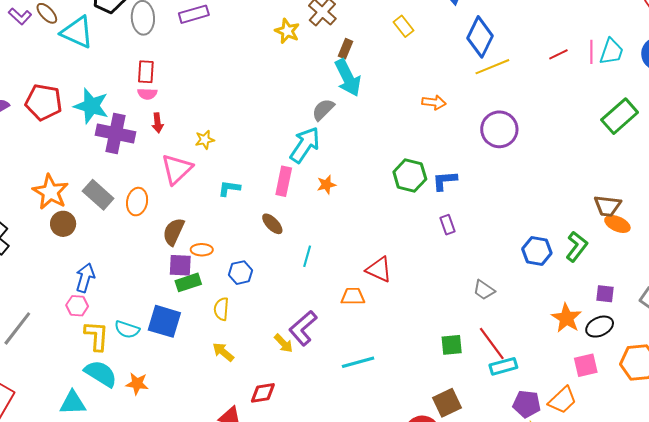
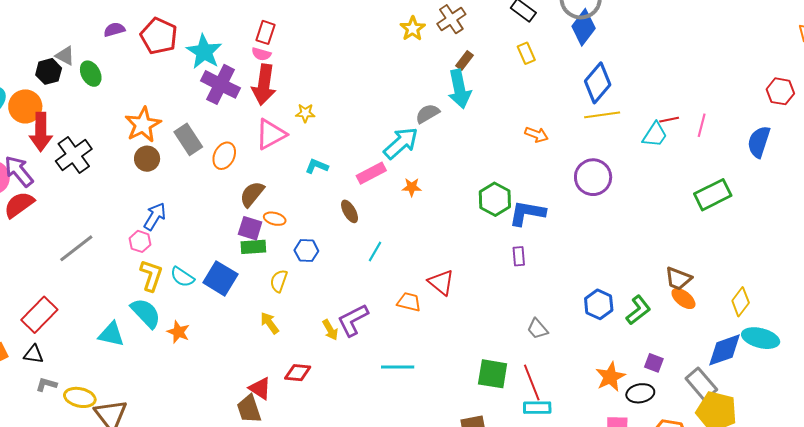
cyan trapezoid: (611, 52) -> (655, 135), moved
red arrow: (158, 123) -> (264, 85), size x2.0
pink rectangle: (284, 181) -> (371, 173), turned 36
blue L-shape: (445, 181) -> (527, 213), size x1.4
green square: (452, 345) -> (493, 374), size x1.4

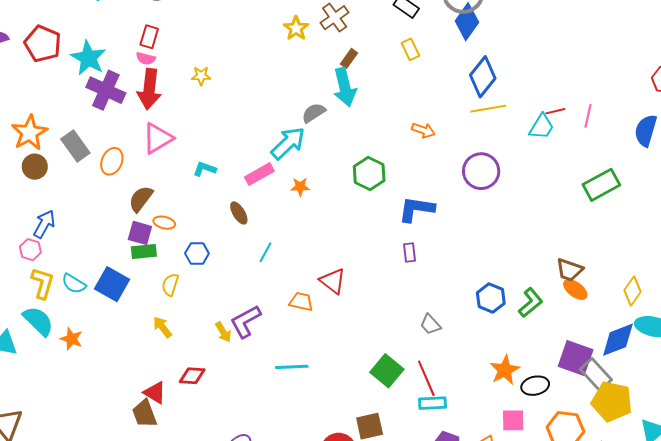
yellow star: (305, 113) -> (201, 76), moved
green hexagon: (495, 199) -> (369, 173), moved
purple square: (654, 363) -> (576, 358), moved, size x1.8
green square: (493, 374) -> (387, 371), turned 32

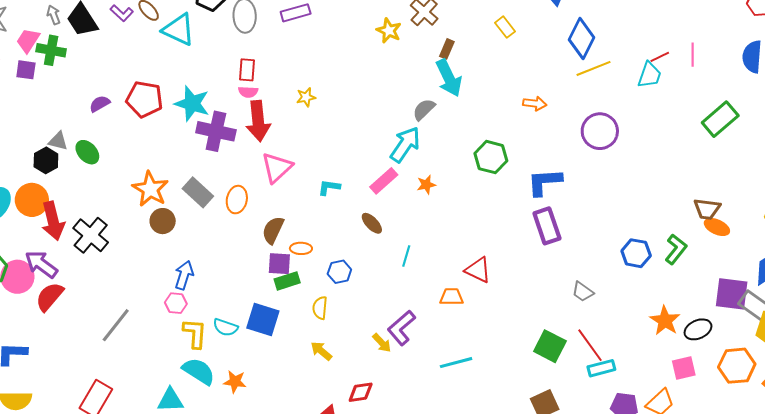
purple rectangle: (409, 253) -> (547, 226), size x1.8

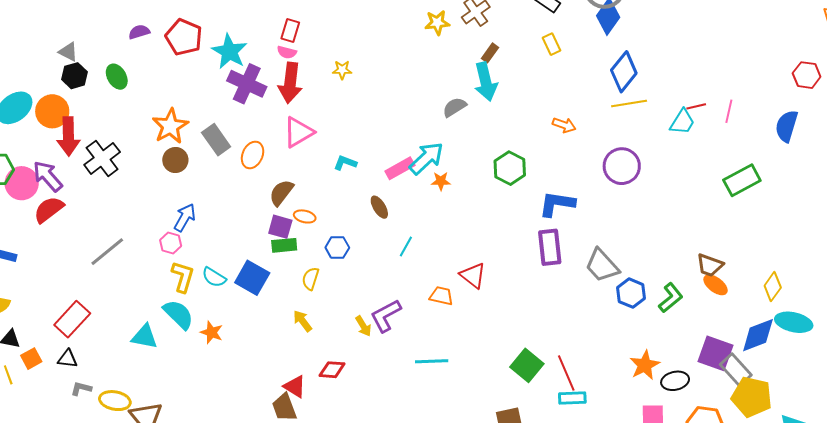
yellow star: (389, 31) -> (437, 23), turned 30
gray triangle: (58, 141) -> (68, 52), moved
cyan arrow: (405, 145) -> (426, 158), moved
gray trapezoid: (583, 292) -> (602, 265), moved, size x1.6

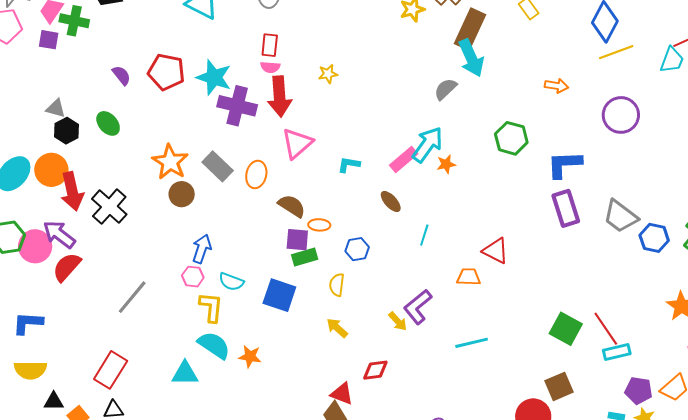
purple semicircle: (139, 32) -> (121, 75), turned 80
brown rectangle: (490, 53) -> (470, 29), size x2.0
brown semicircle: (281, 193) -> (292, 206), turned 96
cyan semicircle: (214, 277) -> (231, 282), moved

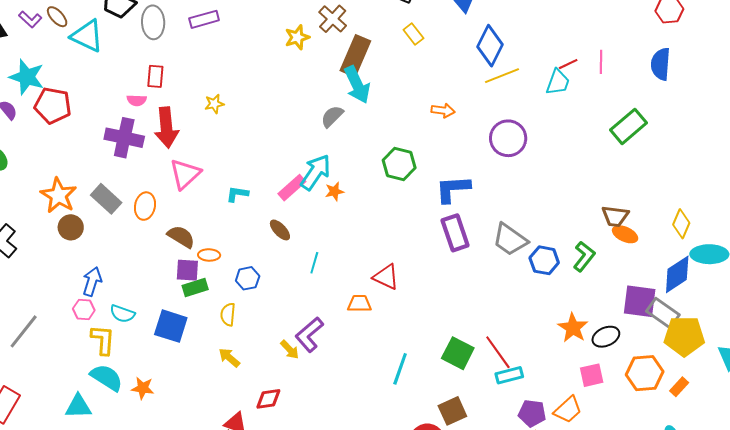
pink semicircle: (270, 67) -> (137, 100), moved
cyan star: (214, 77) -> (27, 77), moved
cyan line: (472, 343) -> (400, 369), moved, turned -56

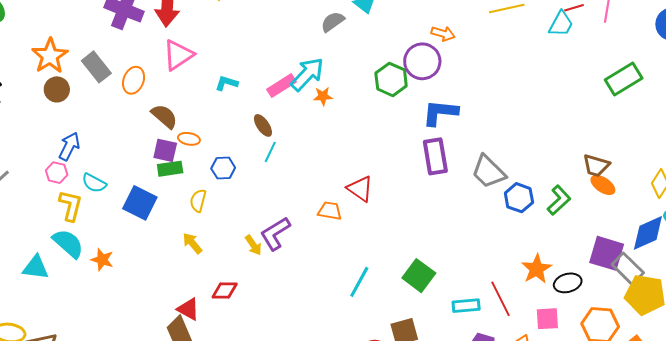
purple circle: (508, 138) -> (422, 61), moved
cyan line: (314, 263) -> (270, 152), moved
red line: (498, 352) -> (501, 299), moved

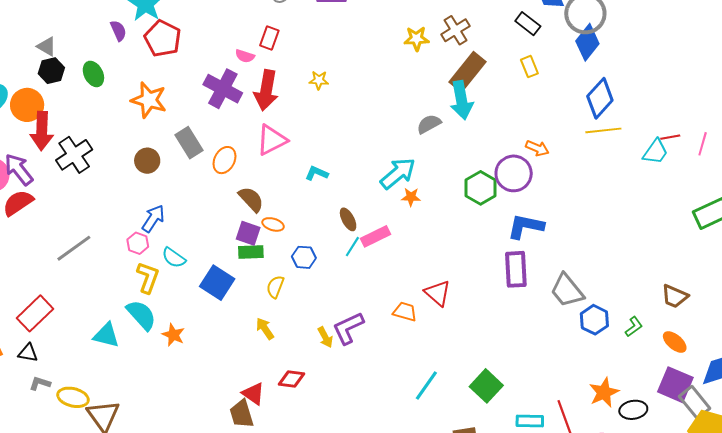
orange star: (50, 56) -> (149, 100), moved, turned -30
pink rectangle: (282, 86) -> (376, 236), moved
orange ellipse: (603, 185) -> (675, 342), moved
green L-shape: (559, 200) -> (634, 327), size x0.7

